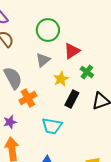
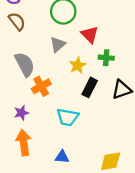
red triangle: (72, 51) -> (90, 35), turned -42
green cross: (87, 72) -> (106, 58), turned -32

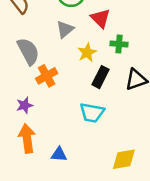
cyan trapezoid: (68, 117) -> (92, 113), moved
blue triangle: (62, 157) -> (59, 154), moved

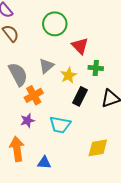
gray triangle: (65, 29) -> (46, 66), moved
purple star: (25, 105) -> (27, 121), moved
cyan trapezoid: (92, 113) -> (60, 125), moved
yellow diamond: (124, 159) -> (98, 148), moved

